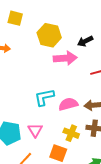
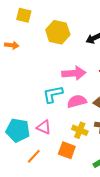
pink arrow: (65, 58) -> (74, 73), moved
pink triangle: (35, 130) -> (44, 127), turned -35

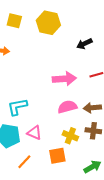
yellow hexagon: (58, 32) -> (48, 23), moved
cyan L-shape: (53, 94) -> (17, 107), moved
orange square: (67, 150) -> (57, 156), turned -30

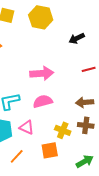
pink arrow: (64, 79) -> (42, 73), moved
pink semicircle: (67, 107) -> (43, 101), moved

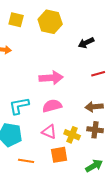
pink triangle: (27, 127) -> (49, 132), moved
orange line: (17, 156) -> (26, 161), turned 56

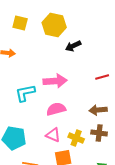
black arrow: (86, 43) -> (73, 46), moved
cyan L-shape: (19, 106) -> (25, 93), moved

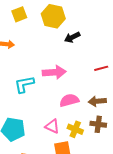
yellow square: (20, 23) -> (19, 14), turned -35
pink semicircle: (56, 109) -> (69, 100), moved

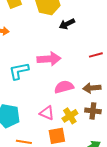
yellow cross: (75, 129) -> (70, 116), turned 35

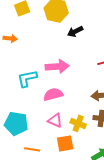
pink semicircle: (64, 87) -> (53, 94), moved
yellow cross: (70, 116) -> (78, 123), turned -35

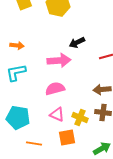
black arrow: (75, 31) -> (77, 43), moved
orange arrow: (10, 38) -> (17, 46), moved
cyan L-shape: (27, 78) -> (16, 73), moved

